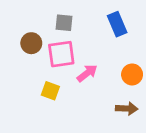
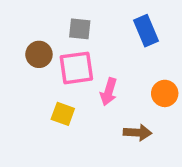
pink arrow: (87, 73) -> (109, 92), turned 145
brown arrow: (127, 109) -> (138, 133), moved

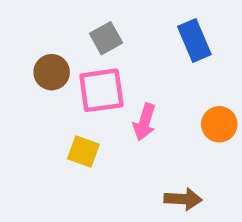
gray square: (80, 29) -> (106, 38), turned -35
brown arrow: (138, 133) -> (183, 199), moved

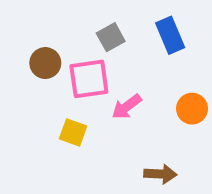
gray square: (106, 38) -> (111, 37), moved
pink arrow: (145, 122) -> (127, 107), turned 36

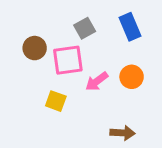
orange circle: (192, 109) -> (132, 77), moved

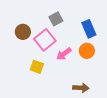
blue rectangle: (130, 27) -> (89, 29), moved
pink square: (68, 60) -> (45, 40), turned -30

